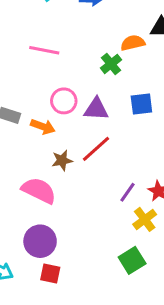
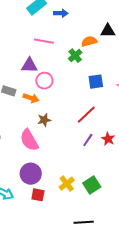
pink line: (44, 50) -> (44, 41), moved
purple triangle: (96, 109) -> (29, 65), moved
red line: (96, 149) -> (86, 115), moved
pink semicircle: (39, 190) -> (29, 140), turned -145
yellow cross: (145, 219) -> (67, 184), moved

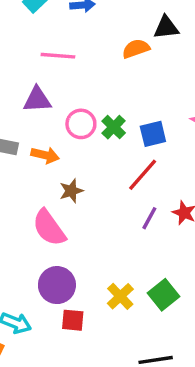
green cross: (75, 56) -> (114, 127), moved
pink circle: (44, 81) -> (81, 124), moved
blue square: (96, 82) -> (153, 134), moved

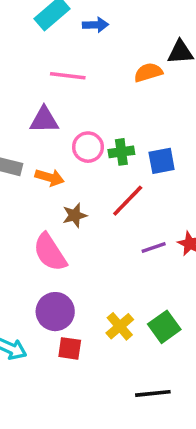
green cross: (114, 127) -> (121, 152), turned 35
red line: (143, 175) -> (128, 201), moved
purple line: (149, 218) -> (154, 247), turned 40

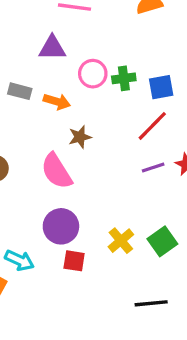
red line: (128, 201) -> (152, 126), moved

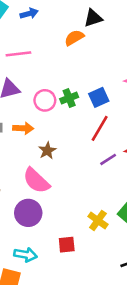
purple circle: (61, 226) -> (28, 213), moved

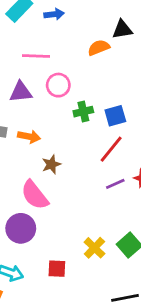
pink circle: (45, 100) -> (58, 85), moved

